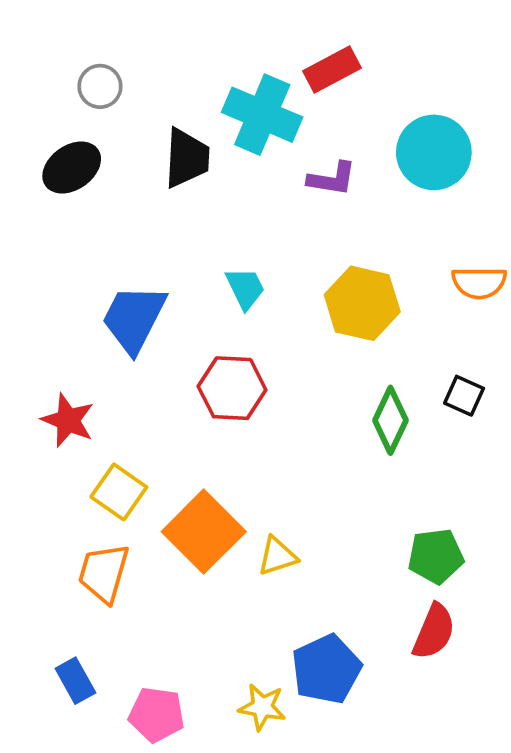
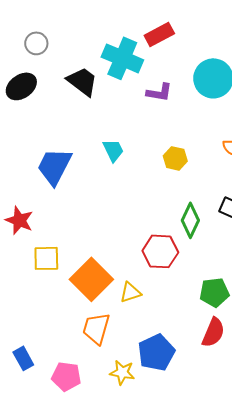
black trapezoid: (187, 158) -> (82, 81), turned -56
yellow hexagon: (362, 303) -> (175, 158), size x0.6
red hexagon: (232, 388) -> (160, 251), moved
yellow square: (119, 492) -> (46, 258), turned -36
orange trapezoid: (104, 573) -> (96, 328), moved

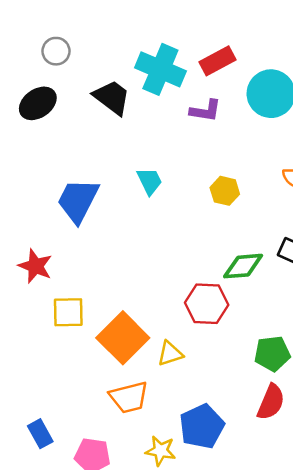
red rectangle: (159, 34) -> (218, 61), moved
green diamond: (190, 220) -> (243, 266), turned 60
orange trapezoid: (96, 328) -> (129, 397), turned -120

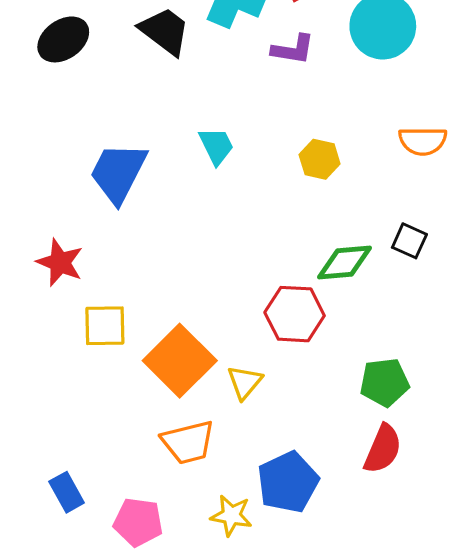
yellow triangle: (170, 354) -> (245, 382), turned -32

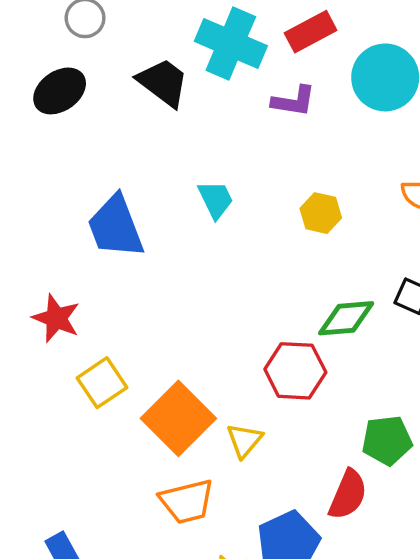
blue trapezoid: (118, 173) -> (116, 227), turned -48
yellow square: (105, 326) -> (102, 383), turned -33
red semicircle: (383, 449) -> (348, 495), moved

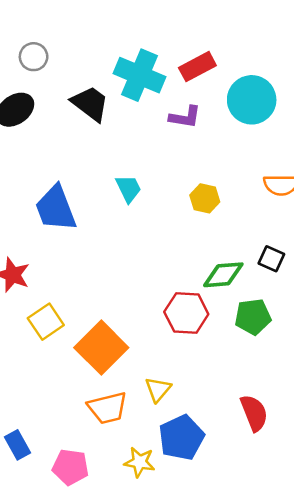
yellow triangle: (244, 440) -> (158, 389), moved
green pentagon: (387, 440) -> (253, 317), moved
red semicircle: (348, 495) -> (254, 413), moved, turned -45

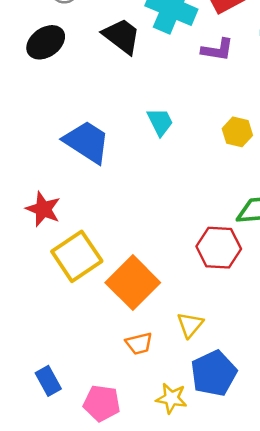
blue trapezoid: (56, 208) -> (87, 142), turned 144
yellow square: (46, 322) -> (77, 256), size x1.4
orange trapezoid: (107, 408) -> (139, 343), size x0.7

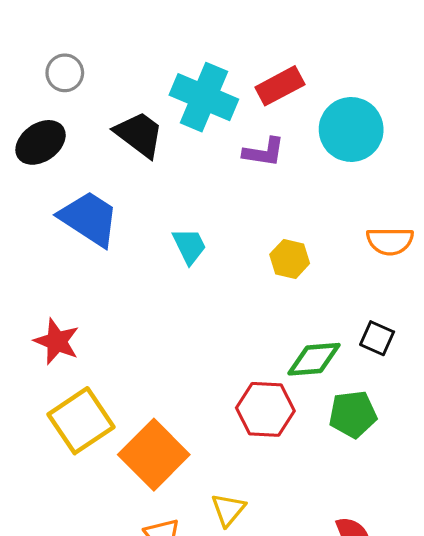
blue trapezoid: (87, 142) -> (89, 218), moved
red star: (43, 209) -> (57, 341), moved

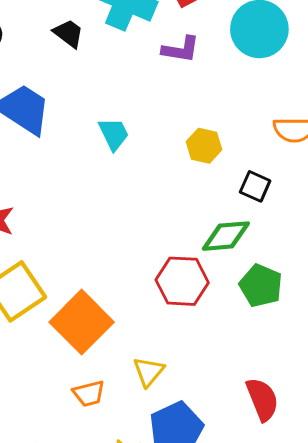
black trapezoid: (139, 134) -> (68, 33), size x0.7
black square: (377, 338) -> (255, 186), moved
green pentagon: (353, 414) -> (261, 286), turned 30

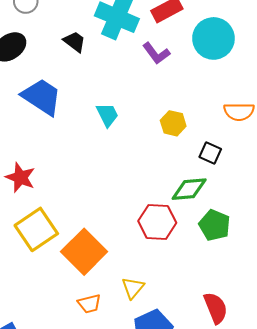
purple L-shape: (181, 49) -> (156, 53), turned 44

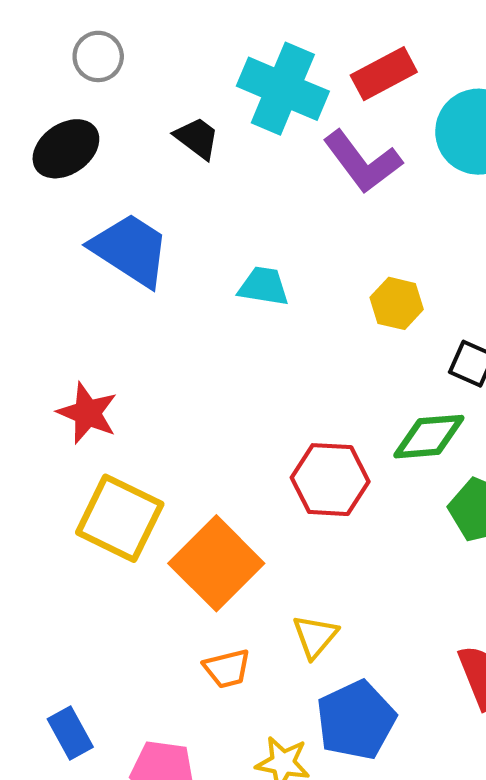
purple L-shape: (156, 53) -> (362, 162), size x1.4
cyan trapezoid: (107, 115) -> (264, 286), turned -55
red hexagon: (157, 222) -> (330, 480), moved
yellow square: (36, 229) -> (120, 518), turned -30

